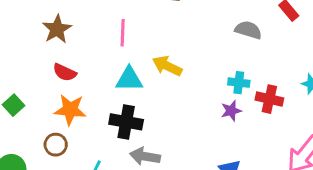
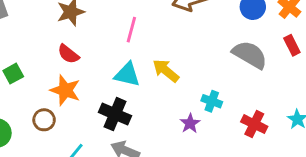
gray semicircle: (248, 30) -> (250, 55), size x1.4
cyan cross: (239, 83) -> (212, 101), moved
purple star: (231, 111) -> (190, 123), moved, turned -30

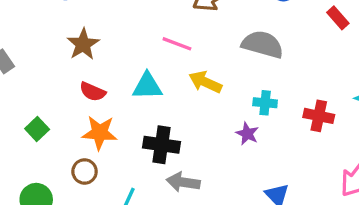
pink line: (131, 30) -> (177, 44), moved, turned -70
gray semicircle: (250, 55) -> (263, 44), moved
cyan triangle: (127, 75) -> (147, 86), moved

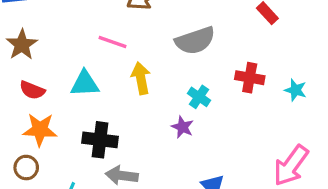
gray semicircle: (263, 44) -> (195, 41), turned 147
yellow arrow: (205, 82) -> (141, 78), turned 56
cyan cross: (265, 103) -> (199, 97), turned 30
red cross: (319, 116) -> (250, 78), moved

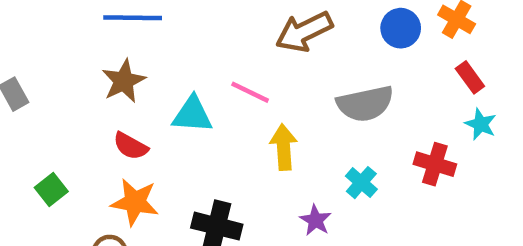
cyan triangle: (85, 84) -> (192, 115), moved
cyan star: (295, 90) -> (481, 124), moved
purple star: (183, 127) -> (315, 220), moved

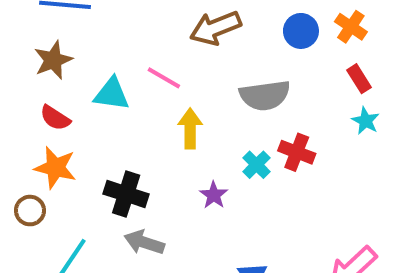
red cross: (435, 164) -> (297, 152), moved

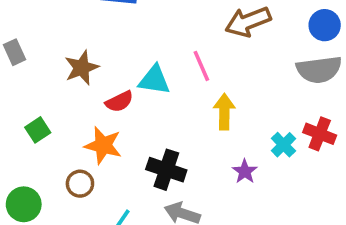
brown star: (53, 60) -> (82, 68), moved
pink line: (164, 78) -> (201, 66), turned 36
gray semicircle: (265, 95) -> (319, 70), moved
red semicircle: (55, 118) -> (119, 102), moved, turned -60

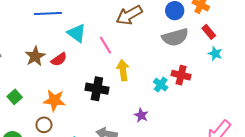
cyan triangle: (154, 80) -> (77, 33), moved, turned 36
red semicircle: (119, 102) -> (59, 59), moved
black cross: (166, 170) -> (97, 89), moved
purple star: (245, 171) -> (141, 115), moved

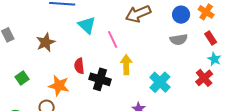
gray semicircle: (175, 37) -> (179, 40), size x0.7
red semicircle: (59, 59) -> (79, 66), moved, turned 112
red cross: (181, 75) -> (204, 78), moved, turned 30
cyan cross: (161, 85) -> (160, 82), size x1.5

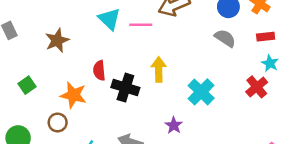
red rectangle: (211, 38) -> (266, 37), turned -64
pink line: (113, 39) -> (141, 25), moved, turned -66
gray semicircle: (179, 40) -> (225, 38), turned -138

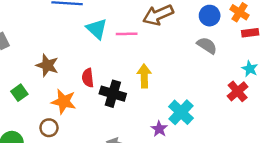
red rectangle: (266, 37) -> (250, 33), moved
brown star: (57, 40) -> (47, 65), moved, turned -30
cyan cross: (201, 92) -> (181, 112), moved

